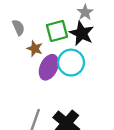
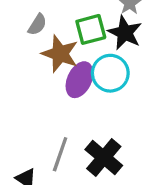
gray semicircle: (18, 27) -> (37, 25), turned 56
brown star: (35, 49) -> (60, 54), size x1.6

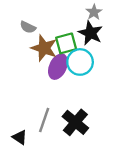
gray semicircle: (37, 25) -> (28, 27), turned 84
green square: (91, 29) -> (66, 43), moved

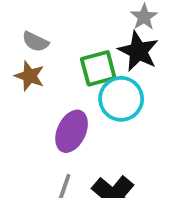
brown star: (44, 48) -> (30, 76), moved, size x0.7
purple ellipse: (58, 67) -> (72, 131), moved

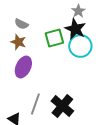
cyan circle: (121, 99) -> (80, 46), moved
purple ellipse: (72, 131) -> (23, 67), moved

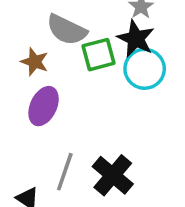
gray semicircle: (21, 24) -> (67, 30), moved, size x1.6

